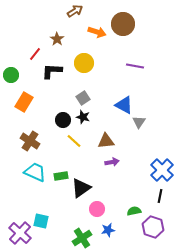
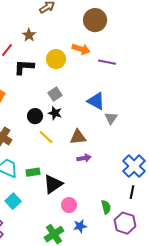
orange arrow: (97, 32) -> (81, 49), moved
green semicircle: (134, 211) -> (106, 207), turned 88
cyan square: (41, 221) -> (13, 201), moved, turned 35

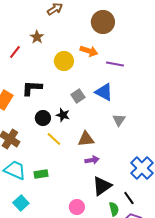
black L-shape: (24, 67) -> (32, 88), moved
gray square: (55, 94) -> (78, 96), moved
blue triangle: (96, 101) -> (104, 92), moved
black triangle: (53, 184) -> (102, 186), moved
black line: (132, 192) -> (129, 198), moved, turned -48

